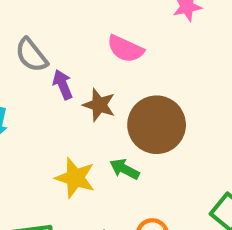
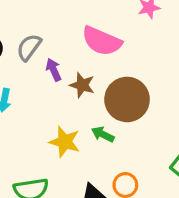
pink semicircle: (125, 49) -> (102, 41), size x1.4
gray semicircle: (31, 55) -> (29, 47), turned 76

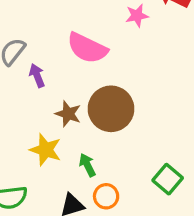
brown star: (82, 85) -> (68, 114), moved
green arrow: (103, 134) -> (87, 165), moved, turned 35

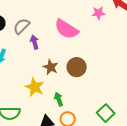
brown circle: (111, 109) -> (77, 67), size x0.7

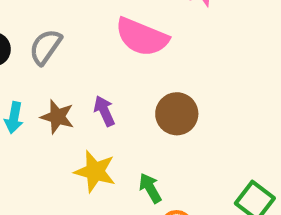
purple arrow: (35, 42) -> (104, 111), moved
brown star: (51, 67) -> (57, 117), moved

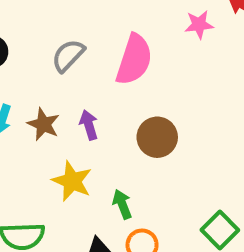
pink semicircle: (142, 37) -> (134, 60), turned -102
gray semicircle: (45, 47) -> (68, 56), moved

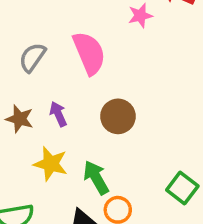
pink semicircle: (134, 60) -> (89, 53), turned -33
green arrow: (122, 204) -> (96, 178), size x1.4

